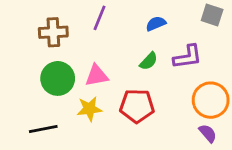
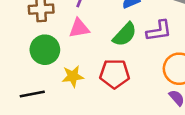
green semicircle: (149, 61) -> (125, 35), size x1.5
pink triangle: (97, 76) -> (79, 28), moved

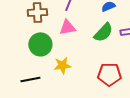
red pentagon: (115, 74) -> (109, 74), moved

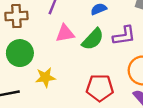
pink triangle: (67, 27) -> (65, 33), moved

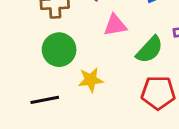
green semicircle: (93, 39) -> (150, 50), moved

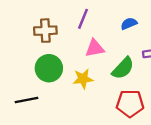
yellow star: (91, 80) -> (83, 79), moved
black line: (45, 100) -> (27, 100), moved

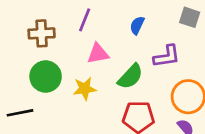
blue semicircle: (129, 24) -> (137, 25), turned -42

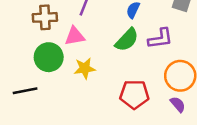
pink triangle: (98, 54) -> (75, 36), moved
green semicircle: (130, 76) -> (127, 40), moved

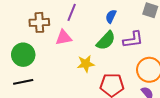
green circle: (49, 57) -> (23, 55), moved
yellow star: (85, 68) -> (86, 64), moved

